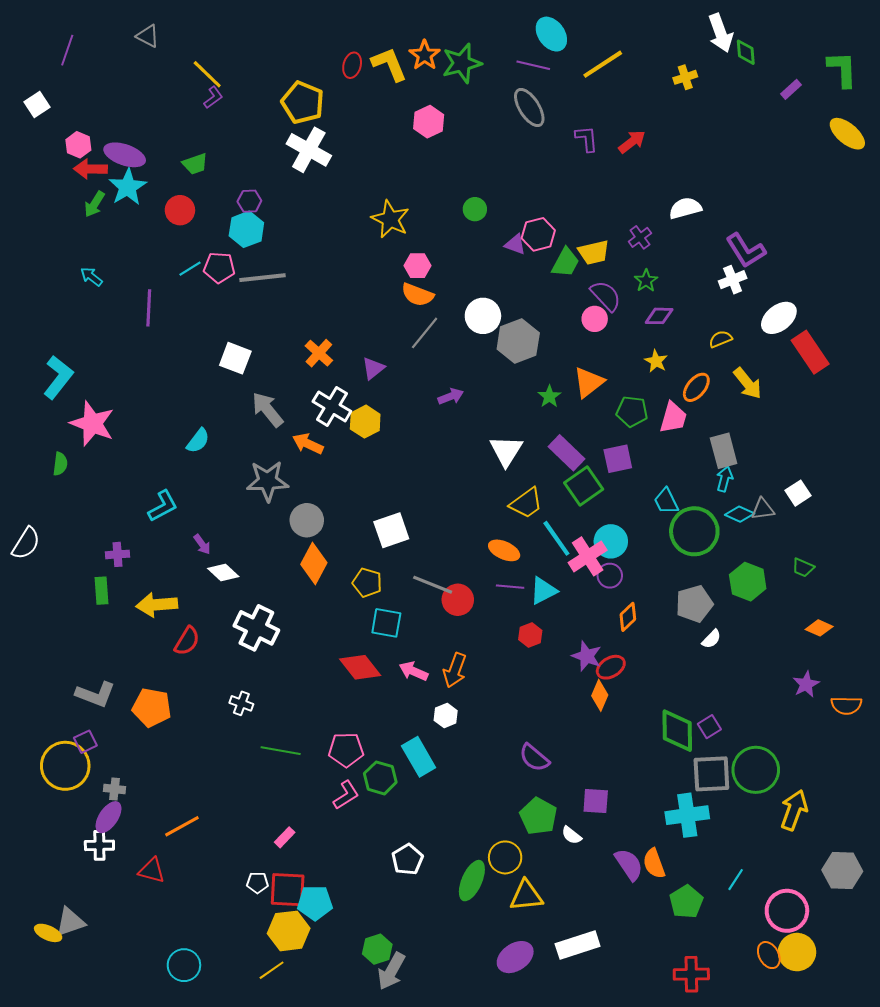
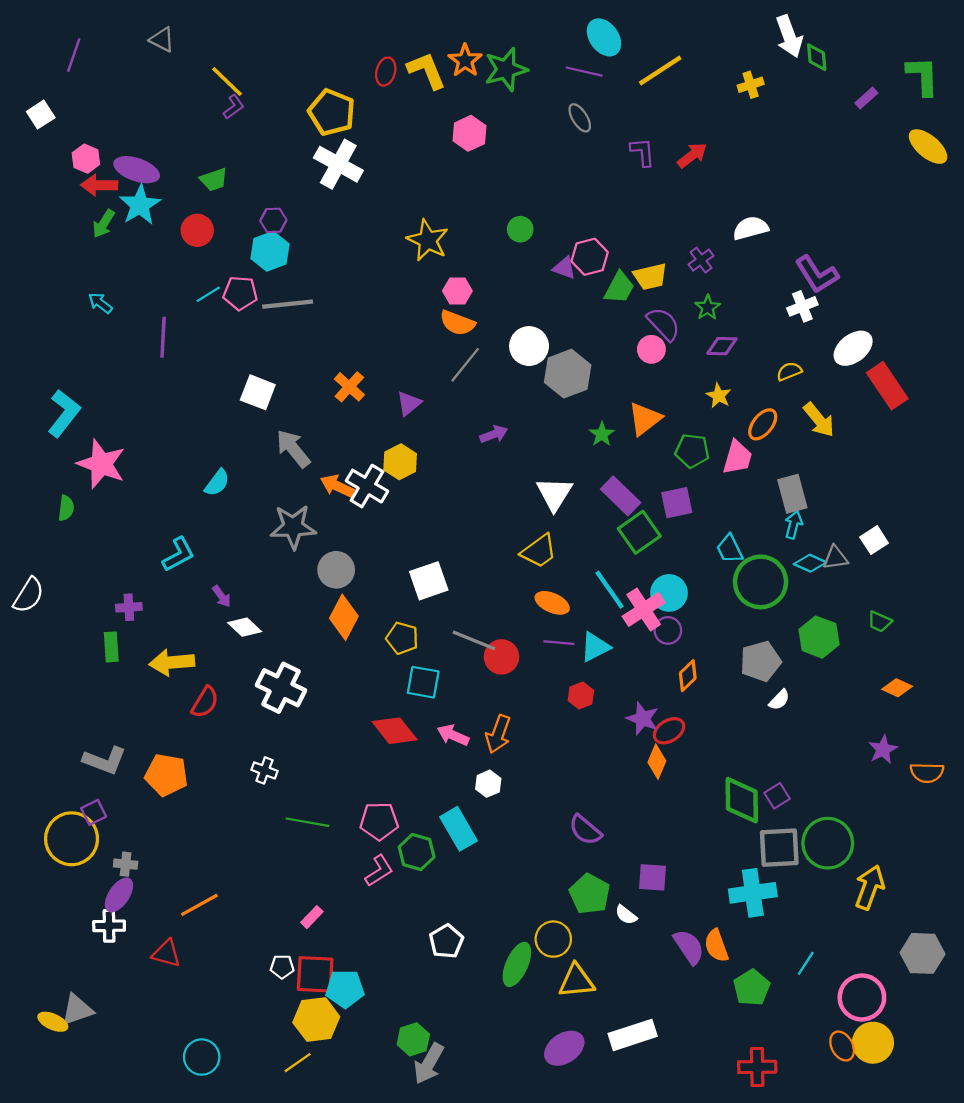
gray ellipse: (529, 108) -> (580, 118), size x0.7
white cross: (332, 406) -> (367, 486), moved
yellow trapezoid: (526, 503) -> (539, 551), moved

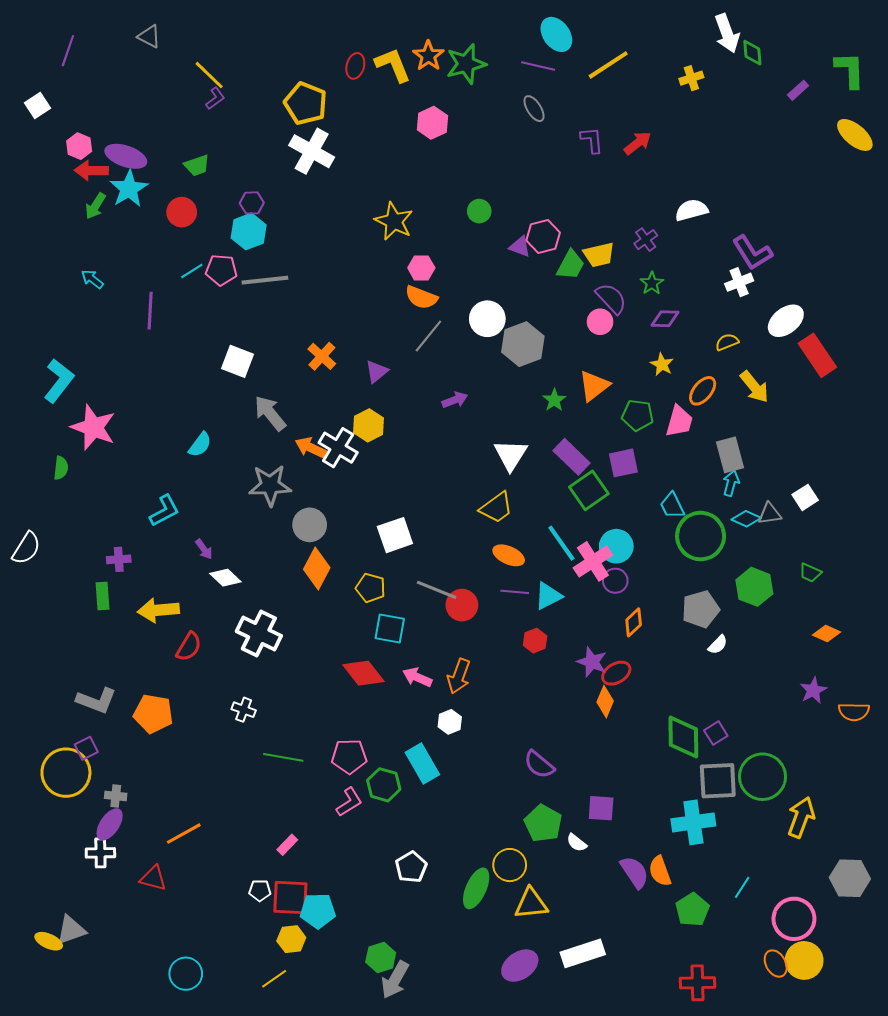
yellow hexagon: (316, 1020) -> (291, 939), size x0.7

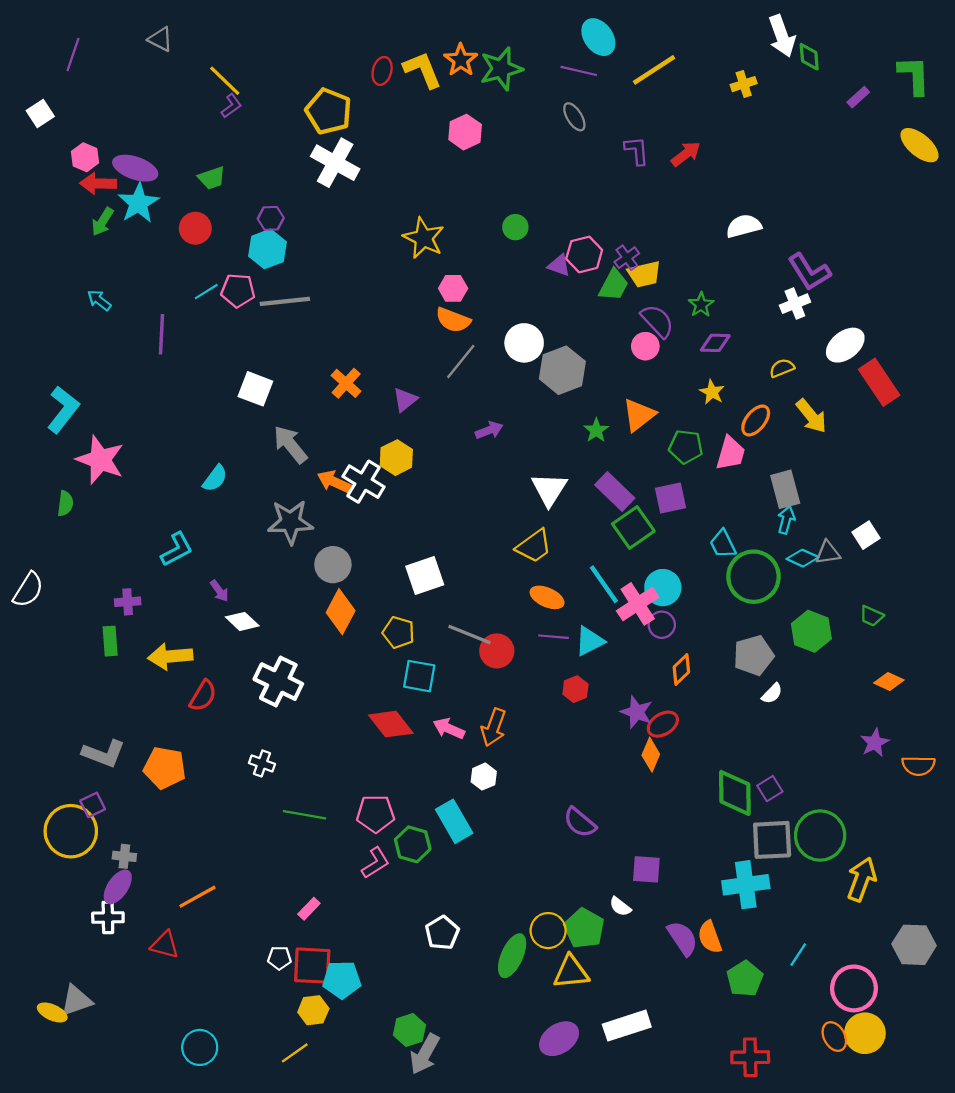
purple cross: (646, 240) -> (627, 258), moved
green pentagon: (543, 823) -> (584, 928), moved

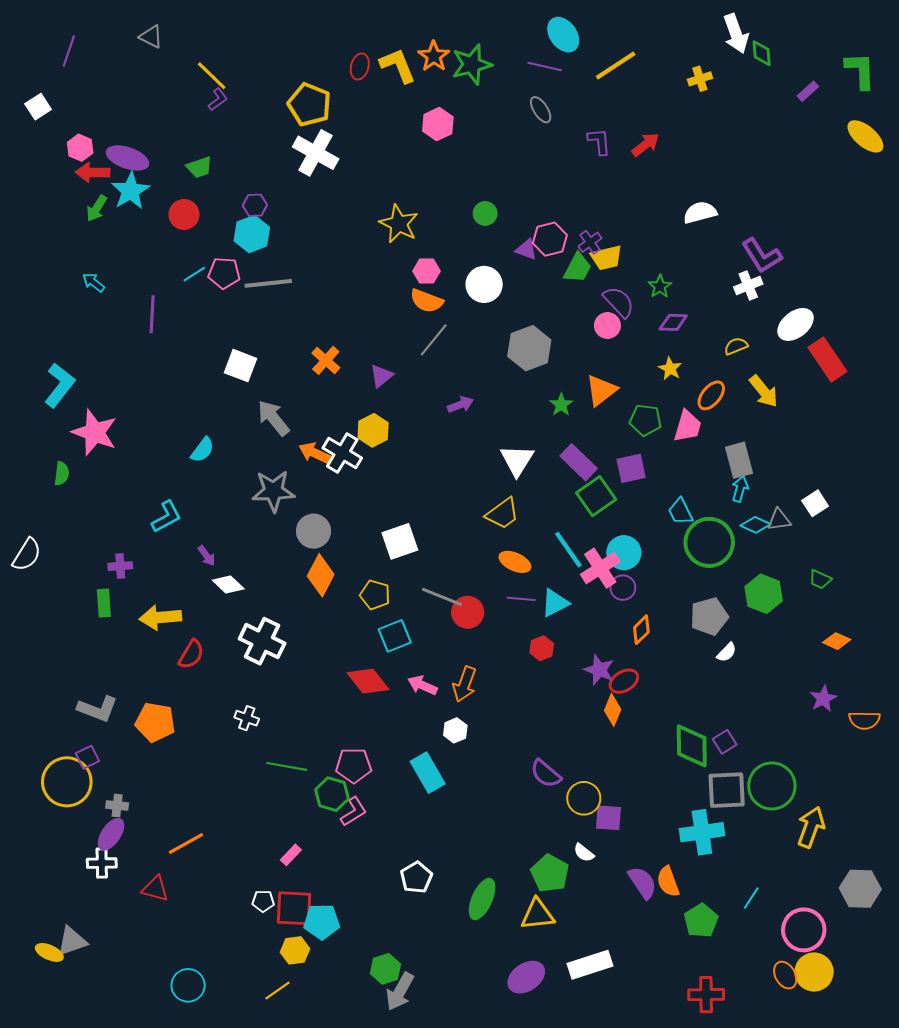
white circle: (524, 343) -> (484, 284), moved
cyan square: (419, 676) -> (395, 636), turned -32
green hexagon: (413, 844) -> (332, 794), moved
yellow circle: (548, 931) -> (584, 798), moved

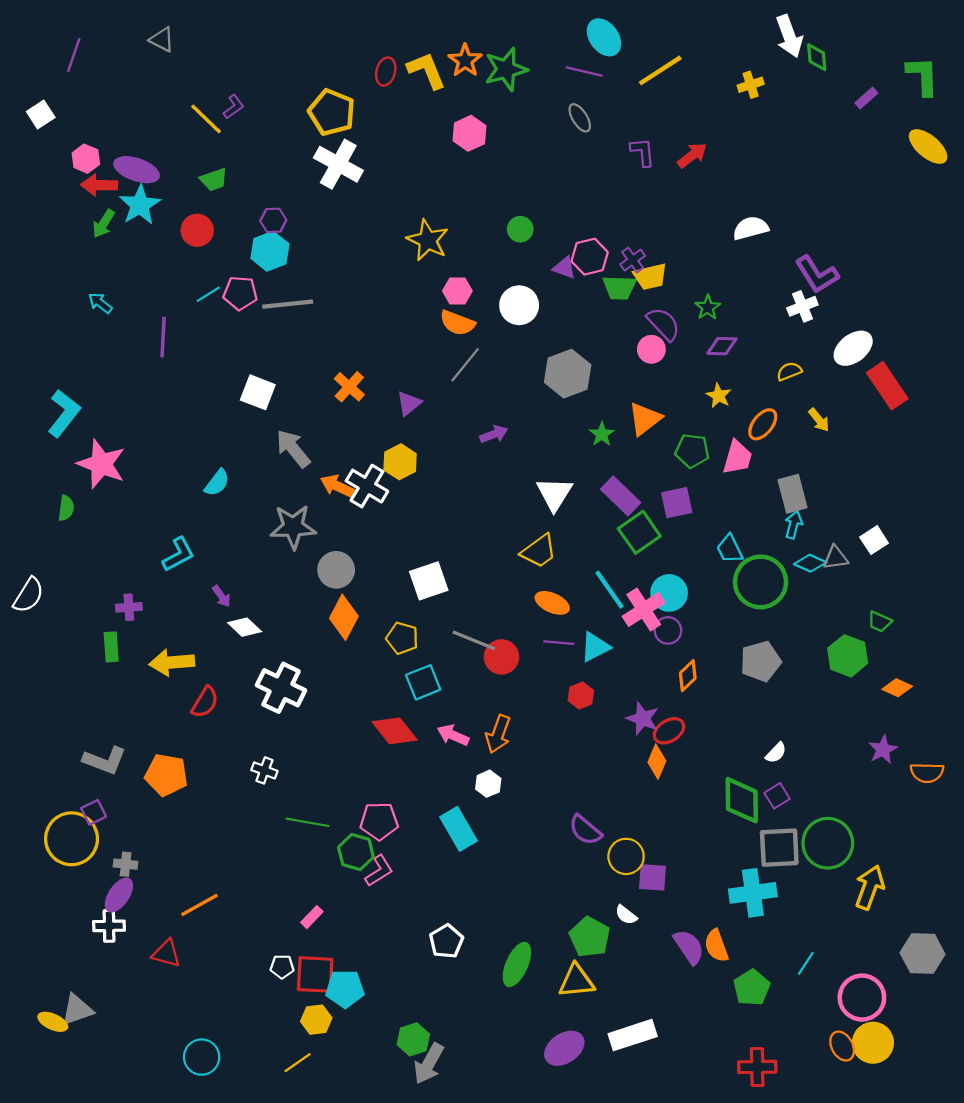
yellow line: (212, 76) -> (206, 119), moved
green trapezoid: (578, 268) -> (619, 288), turned 64
yellow arrow: (764, 391) -> (819, 420), size x0.7
green hexagon: (764, 594) -> (848, 656), moved
white semicircle: (727, 652) -> (776, 753), moved

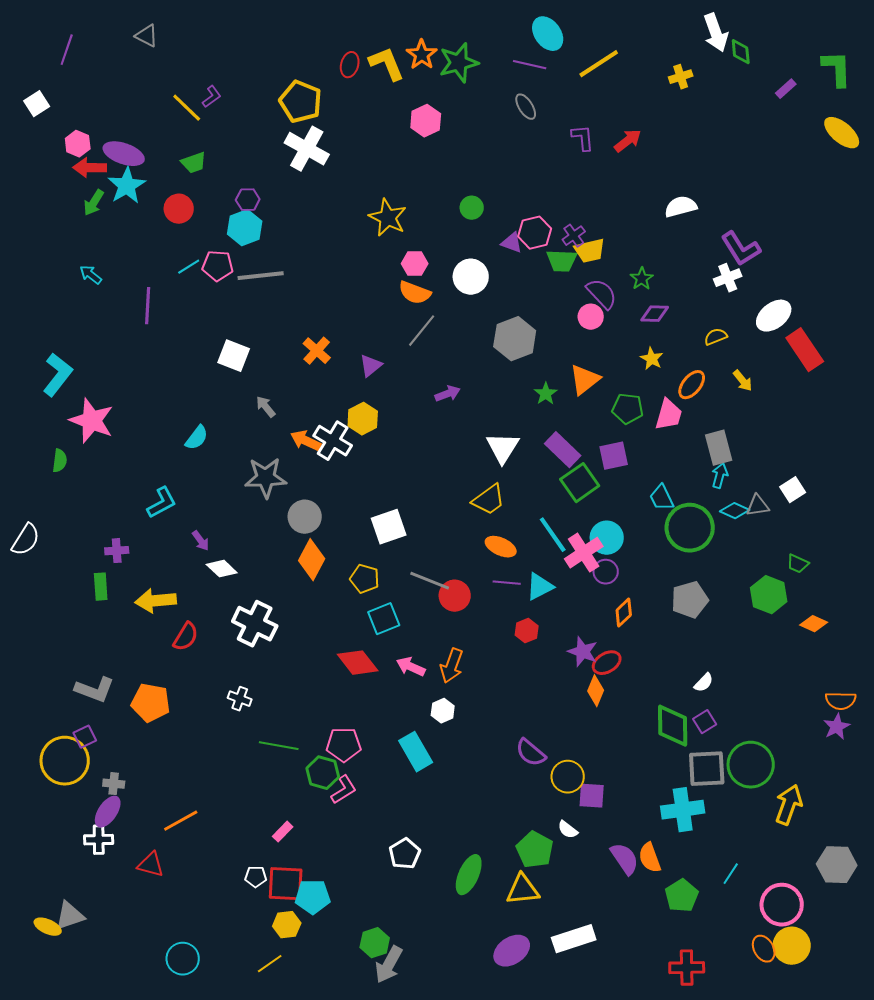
gray arrow: (293, 449) -> (266, 407), size x0.6
purple star: (883, 750) -> (837, 727), moved

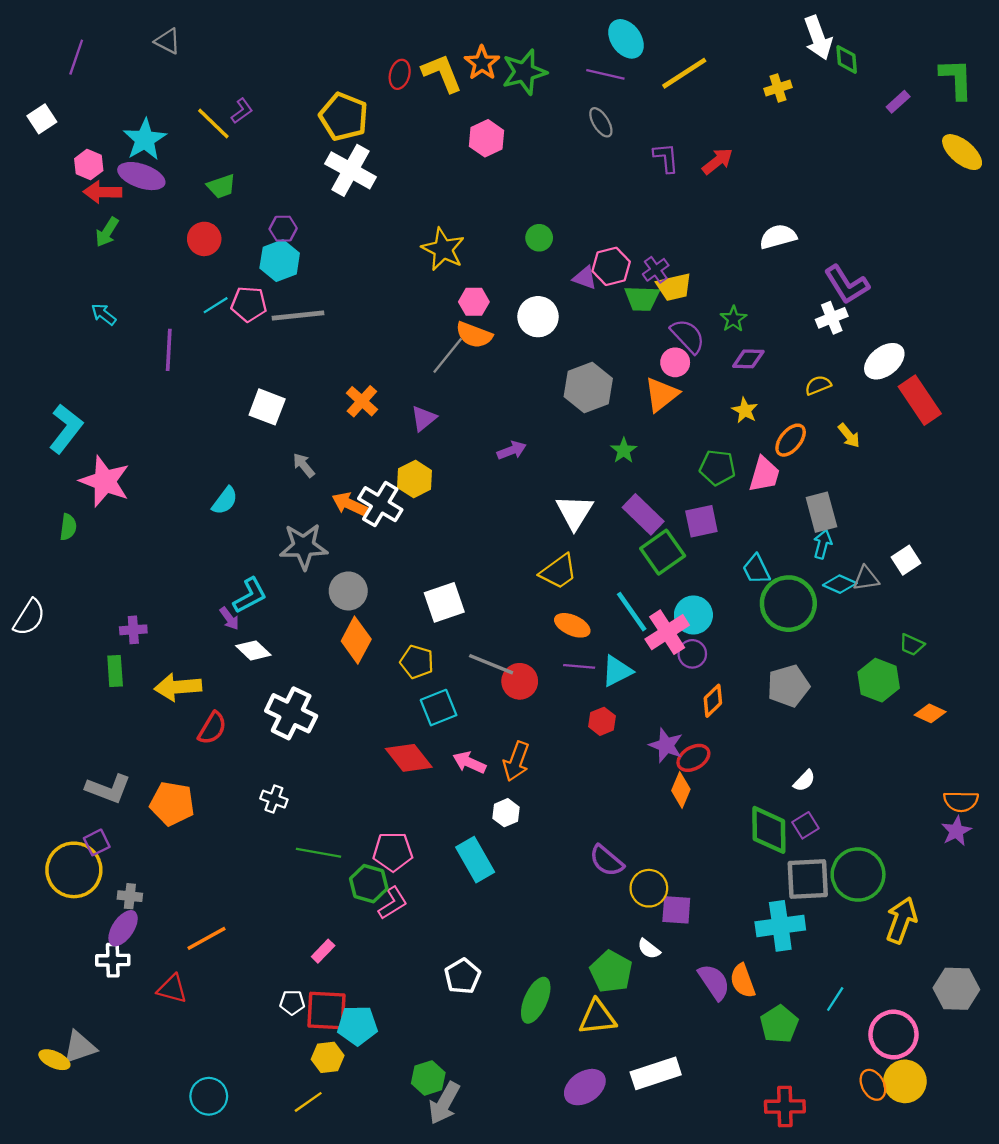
cyan star: (127, 186) -> (145, 139), moved
gray line: (422, 331) -> (448, 356), moved
orange triangle: (585, 380) -> (661, 394), moved
cyan L-shape: (162, 503) -> (250, 596), moved

